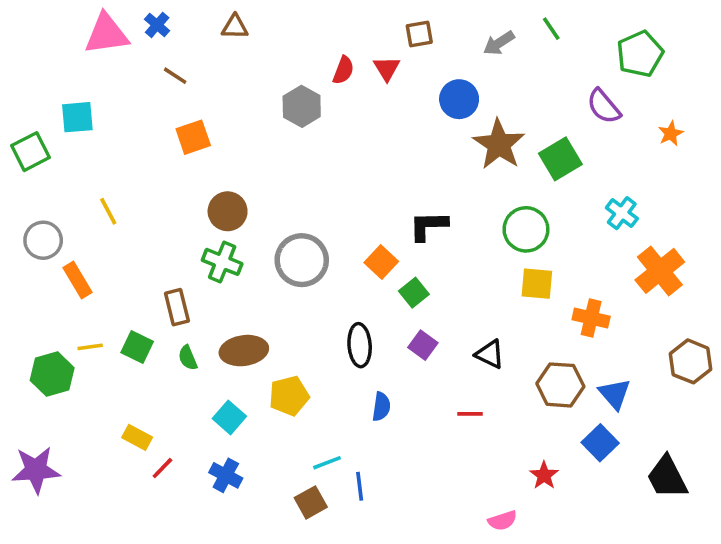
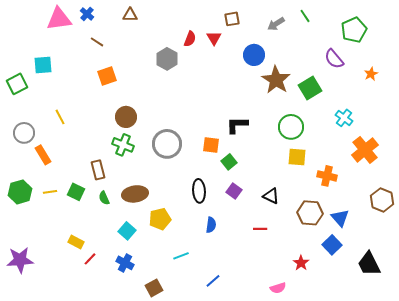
orange square: (381, 262) -> (211, 145), turned -36
green hexagon: (52, 374) -> (20, 192), moved
blue line: (360, 486) -> (213, 281), moved, turned 56
brown square: (311, 502) -> (154, 288), moved

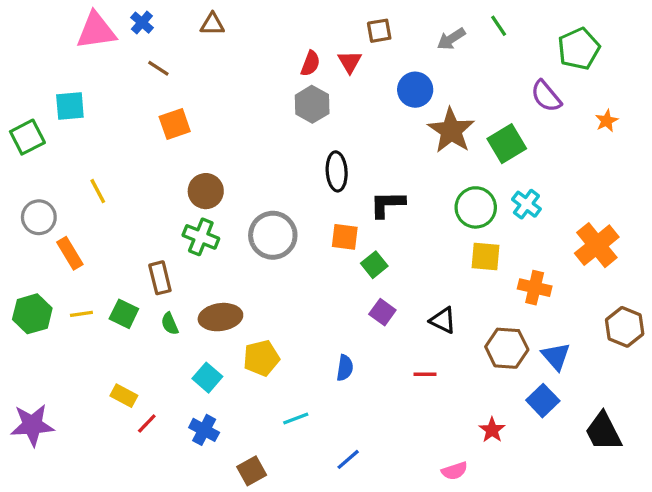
gray hexagon: (167, 59) -> (312, 104), moved
cyan cross: (344, 118) -> (526, 204), moved
black ellipse: (199, 191) -> (337, 171), moved

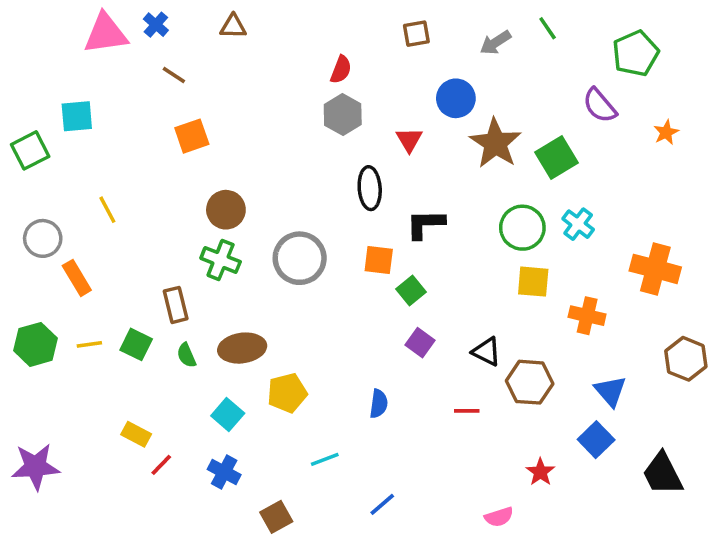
red triangle: (350, 62) -> (409, 140), moved
orange cross: (597, 245) -> (655, 269), turned -36
brown hexagon: (507, 348) -> (530, 382), moved

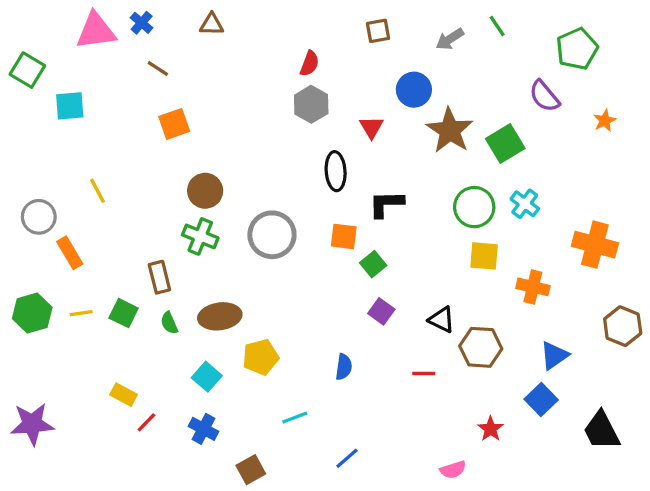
green square: (30, 150) -> (27, 70), moved, turned -32
blue triangle: (610, 391) -> (554, 355), turned 36

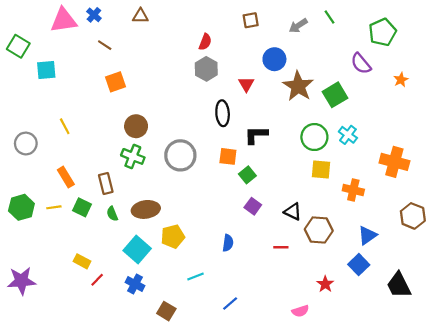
orange rectangle: (70, 253) -> (66, 177), moved
cyan square: (207, 377) -> (137, 249), size x1.4
brown square: (251, 470) -> (166, 311), turned -30

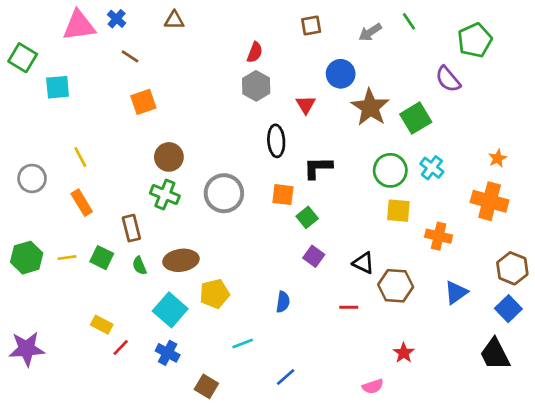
orange star: (401, 80) -> (498, 158), moved
orange rectangle: (66, 177) -> (82, 203), moved
blue square: (359, 265) -> (508, 309), moved

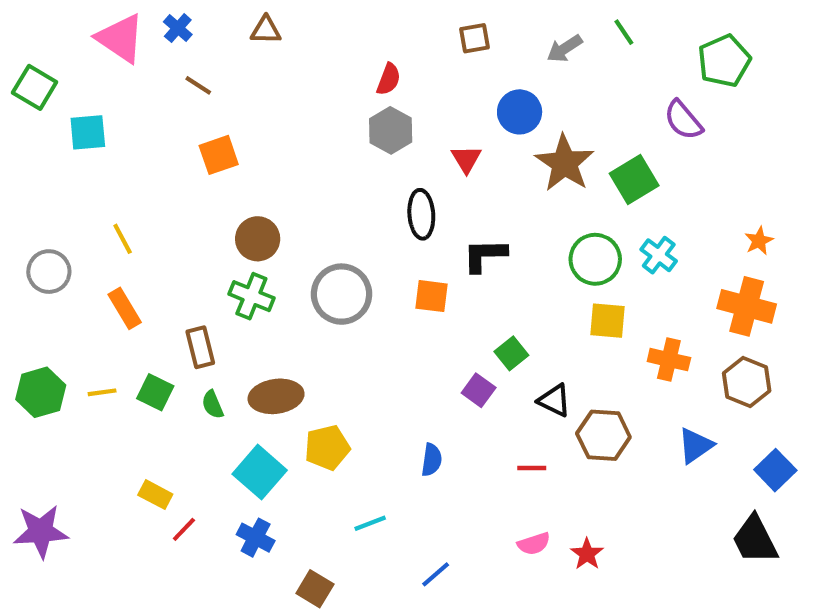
pink triangle: (79, 25) -> (121, 38), turned 42
green square: (307, 217) -> (511, 353), moved
brown hexagon: (512, 268) -> (747, 382), moved
red star: (404, 353) -> (587, 554), moved
pink semicircle: (373, 386) -> (534, 544), moved

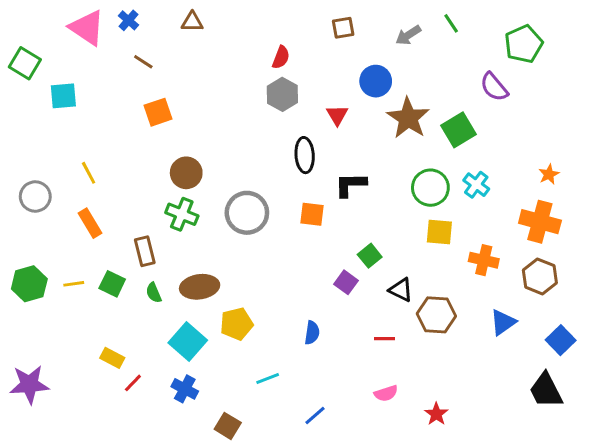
red star: (587, 554) -> (436, 414), moved

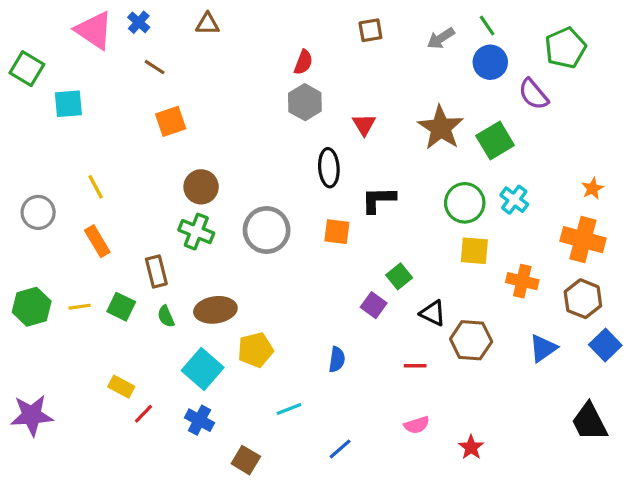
blue circle: (376, 81) -> (490, 62), moved
blue square: (561, 340) -> (605, 345), moved

